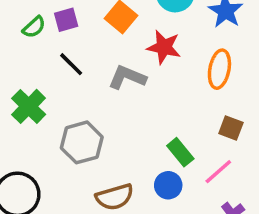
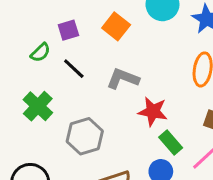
green semicircle: (34, 27) -> (40, 53), moved
red star: (164, 47) -> (153, 111), moved

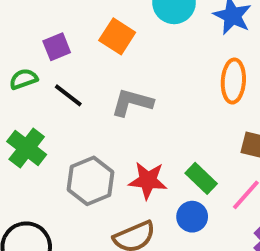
green semicircle: (40, 53) -> (23, 79), turned -150
red star: (153, 111) -> (148, 180), moved

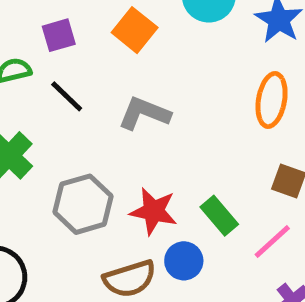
blue circle: (192, 217) -> (184, 261), moved

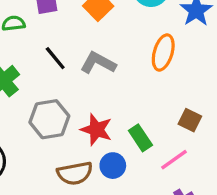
black line: (67, 96) -> (55, 58), moved
orange ellipse: (272, 100) -> (163, 52), moved

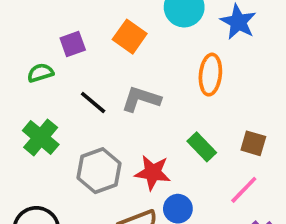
green rectangle: (140, 138) -> (202, 147), moved

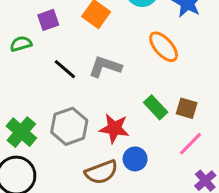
orange ellipse: (210, 75) -> (164, 47), turned -48
green cross: (41, 137) -> (21, 132), moved
brown square: (253, 143) -> (187, 108), moved

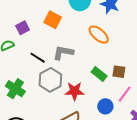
gray hexagon: (69, 126) -> (50, 80), moved
green cross: (21, 132) -> (15, 89), moved
blue circle: (135, 159) -> (105, 106), moved

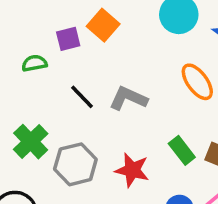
orange square: (53, 20) -> (103, 25), moved
gray hexagon: (50, 80) -> (75, 164), moved

